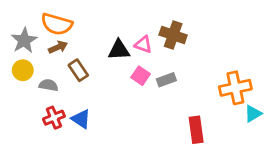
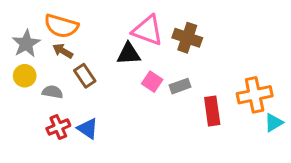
pink triangle: (143, 44) -> (148, 30), moved, size x1.6
brown arrow: (58, 47) -> (63, 51), turned -126
red rectangle: (196, 130) -> (212, 111), moved

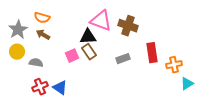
orange semicircle: (61, 26) -> (42, 18), size x0.7
brown rectangle: (85, 76) -> (89, 52), moved
pink square: (152, 82) -> (72, 56), moved, turned 32
orange cross: (255, 95) -> (174, 65), size x0.7
red rectangle: (212, 111) -> (152, 53), moved

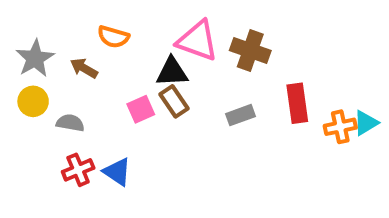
orange semicircle: (42, 18) -> (113, 37), moved
cyan triangle: (187, 84) -> (366, 123), moved

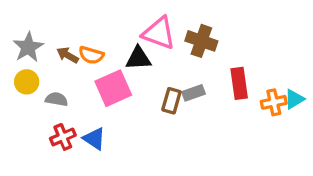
orange semicircle: (113, 37) -> (91, 55), moved
brown rectangle: (174, 101) -> (171, 101), moved, turned 50
pink square: (141, 109) -> (113, 88), size x1.6

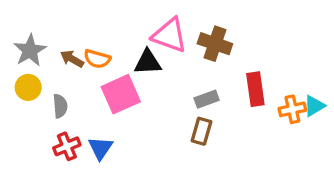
gray semicircle: (57, 99) -> (60, 106), turned 75
brown rectangle: (171, 101) -> (201, 131), moved
blue triangle: (94, 139) -> (101, 148), turned 30

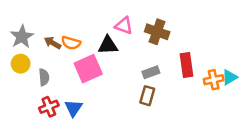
pink triangle: (170, 35) -> (124, 26), size x0.7

